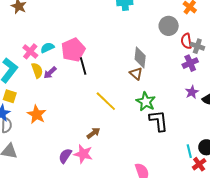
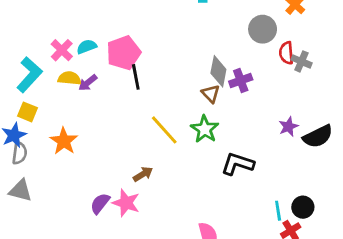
purple cross: (190, 63) -> (241, 81), moved
yellow semicircle: (37, 70) -> (69, 78), turned -70
green star: (146, 102) -> (205, 129), moved
black L-shape: (159, 121) -> (238, 164), turned -70

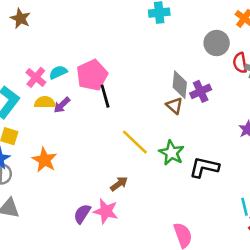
green star: (205, 129) -> (172, 153), moved

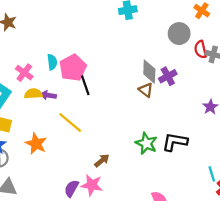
cyan semicircle: (58, 72) -> (52, 62), moved, turned 112
purple arrow: (62, 105) -> (48, 95), turned 56
yellow line: (135, 142) -> (70, 122), moved
green star: (172, 153) -> (146, 143), moved

